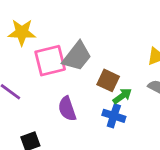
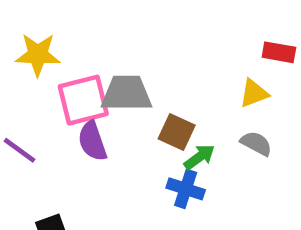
gray trapezoid: (77, 56) -> (126, 93), turned -128
purple semicircle: (67, 109) -> (92, 141), moved

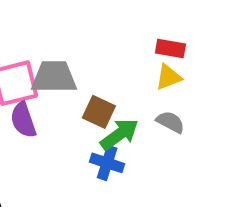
red rectangle: (279, 52) -> (170, 48), moved
green arrow: (199, 157) -> (119, 134), size x1.4

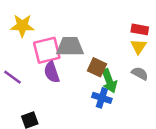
yellow triangle: (168, 77) -> (139, 47), turned -35
green arrow: (119, 134) -> (109, 81), turned 105

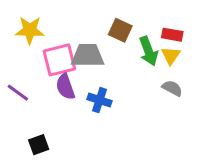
brown square: (97, 67) -> (120, 30), moved
green arrow: (109, 81) -> (148, 51), moved
blue cross: (102, 98) -> (99, 100), moved

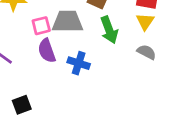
green arrow: (148, 51) -> (109, 30), moved
pink square: (59, 60) -> (41, 26), size x0.6

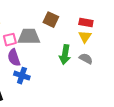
green arrow: (109, 30) -> (65, 55), moved, turned 30
blue cross: (79, 63) -> (22, 76), moved

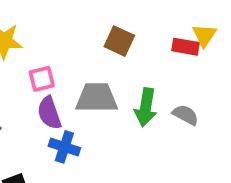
gray trapezoid: (29, 37) -> (97, 98), moved
yellow triangle: (85, 37) -> (204, 35), moved

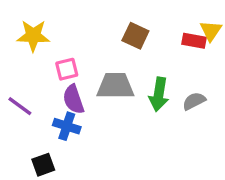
gray semicircle: (185, 115) -> (194, 101), turned -55
blue cross: (64, 147) -> (67, 126), moved

